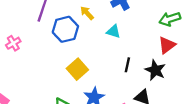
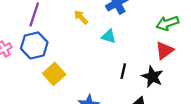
blue hexagon: (65, 29) -> (34, 45), moved
yellow square: (77, 69) -> (54, 74), moved

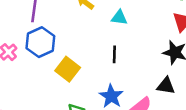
black line: (123, 71) -> (114, 54), moved

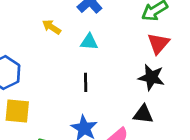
yellow square: (68, 69) -> (17, 111), moved, turned -30

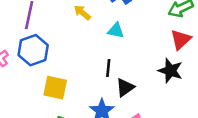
yellow square: (17, 111) -> (55, 88), moved
black triangle: (143, 114) -> (125, 87), moved, turned -48

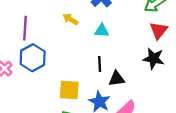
black triangle: (125, 87) -> (117, 79), turned 36
yellow square: (55, 88) -> (69, 90), moved

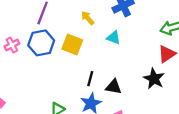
black line: (100, 64) -> (90, 79), moved
yellow square: (69, 90) -> (72, 45), moved

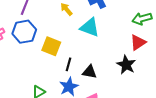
cyan triangle: (114, 38) -> (90, 27), size x1.5
yellow square: (72, 45) -> (51, 46), moved

